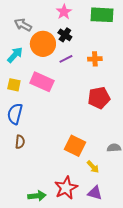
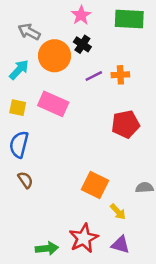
purple line: (66, 59) -> (94, 76), moved
brown semicircle: (20, 142) -> (25, 180), turned -40

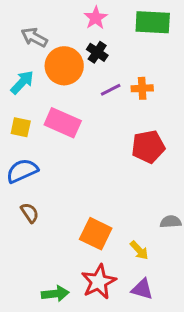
blue semicircle: (19, 144) -> (22, 171), turned 52
orange square: (95, 185) -> (96, 234), moved

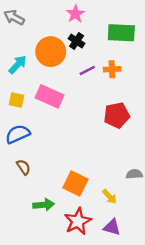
green rectangle: (153, 22) -> (121, 33), moved
gray arrow: (34, 37) -> (14, 17), moved
green arrow: (55, 294) -> (44, 205), moved

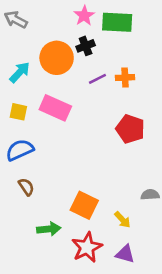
green rectangle: (121, 33) -> (117, 22), moved
black cross: (77, 41) -> (86, 46), turned 35
red pentagon: (117, 115) -> (130, 129), turned 30

